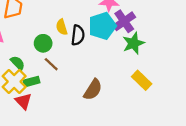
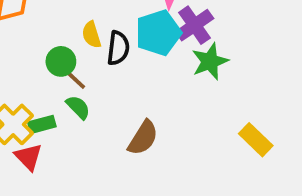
green semicircle: (18, 63) -> (78, 107), moved
brown line: (51, 64) -> (74, 79), moved
yellow rectangle: (142, 80) -> (256, 140), moved

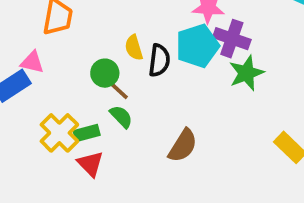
purple cross: (195, 25) -> (232, 39), turned -36
red triangle: (28, 157) -> (90, 164), moved

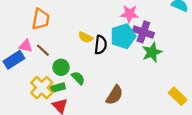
yellow semicircle: (134, 48) -> (86, 37), turned -48
green circle: (105, 73) -> (61, 67), moved
brown line: (118, 89) -> (43, 50), moved

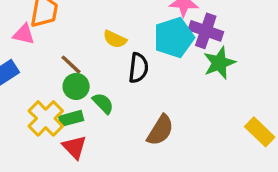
black semicircle: (101, 45) -> (138, 68), moved
pink triangle: (26, 46) -> (24, 34), moved
brown line: (43, 50) -> (71, 65), moved

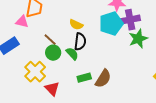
purple cross: (206, 31) -> (130, 20), turned -30
black semicircle: (138, 68) -> (80, 42), moved
green semicircle: (103, 103) -> (72, 54), moved
green rectangle: (71, 118) -> (84, 78), moved

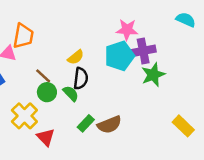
yellow semicircle: (76, 25) -> (76, 57), turned -64
green rectangle: (84, 78) -> (86, 123), turned -32
brown semicircle: (103, 79) -> (109, 125), turned 36

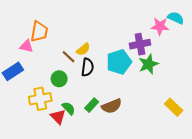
pink star: (127, 30) -> (160, 26), moved
cyan pentagon: (119, 56) -> (119, 62), moved
brown line: (43, 76) -> (69, 57), moved
green semicircle: (71, 93) -> (69, 108), moved
yellow cross: (24, 116) -> (40, 99), turned 35

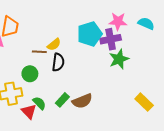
cyan semicircle: (176, 18) -> (146, 23), moved
pink star: (160, 26) -> (118, 21), moved
brown line: (69, 57) -> (39, 52), turned -40
cyan pentagon: (119, 62) -> (90, 34), moved

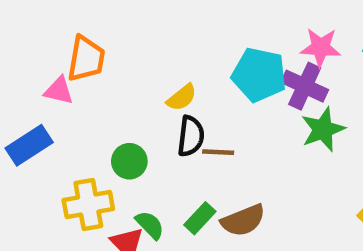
cyan pentagon: (90, 34) -> (259, 75), turned 30
purple cross: (111, 39) -> (305, 86), turned 36
brown line: (39, 52) -> (218, 152), moved

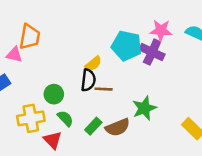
yellow semicircle: (182, 97) -> (93, 64), moved
green star: (323, 129) -> (144, 108), moved
green semicircle: (150, 225) -> (65, 118), moved

